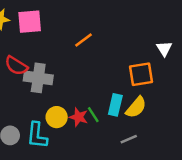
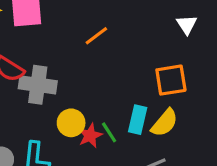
white triangle: (164, 49) -> (187, 25), moved
yellow circle: (57, 117) -> (71, 123), moved
red star: (79, 117) -> (90, 136), turned 30

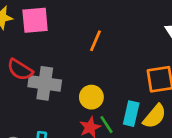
orange line: (96, 36) -> (96, 41), turned -30
yellow circle: (71, 123) -> (91, 97), moved

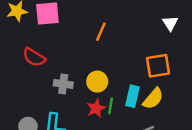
gray cross: (45, 83) -> (63, 84), moved, size x0.7
green line: (106, 125) -> (111, 106), turned 42

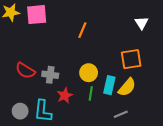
red semicircle: (34, 57) -> (25, 71), moved
yellow circle: (97, 82) -> (89, 73), moved
red star: (96, 108) -> (65, 96), moved

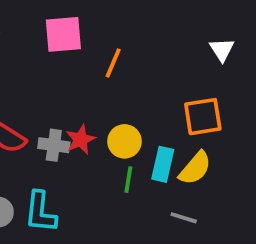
pink square: (37, 15) -> (63, 34), moved
red star: (65, 96) -> (81, 139), moved
gray line: (121, 114) -> (184, 218), turned 40

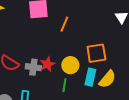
orange square: (203, 117) -> (96, 53), moved
green line: (128, 180) -> (64, 85), moved

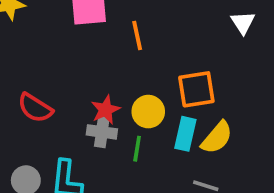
orange line: (64, 24) -> (137, 36), turned -35
gray cross: (33, 67) -> (102, 132), moved

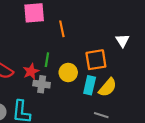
white triangle: (243, 23) -> (123, 41), moved
red star: (106, 110) -> (31, 71), moved
green line: (137, 149) -> (47, 60), moved

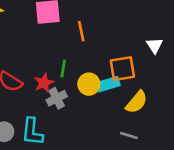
gray cross: (42, 84) -> (57, 98), turned -35
cyan rectangle: (90, 85) -> (108, 84), moved, turned 60

